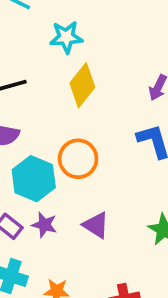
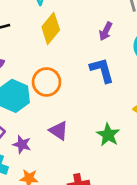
purple star: (44, 225) -> (22, 144), moved

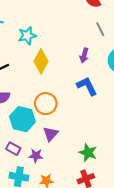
purple triangle: (59, 131) -> (51, 134), moved, turned 49
green star: (108, 135) -> (88, 153), moved

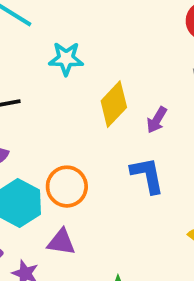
yellow diamond: (41, 61) -> (114, 104), moved
purple triangle: (51, 134) -> (61, 242), turned 42

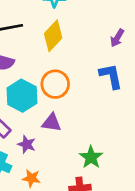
yellow diamond: (114, 104) -> (53, 36), moved

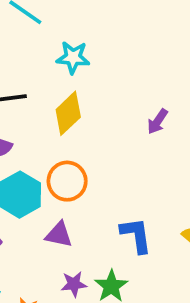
blue L-shape: (111, 76) -> (136, 235), moved
purple star: (27, 144) -> (74, 284), moved, turned -30

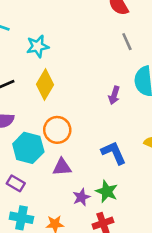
purple arrow: (158, 121) -> (114, 95), moved

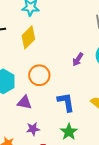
orange circle: (57, 130) -> (39, 75), moved
green star: (107, 191) -> (69, 132), moved

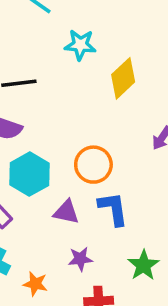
yellow diamond: (28, 37) -> (123, 78), moved
blue L-shape: (66, 102) -> (113, 209), moved

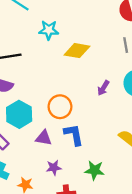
yellow diamond: (123, 78) -> (77, 51), turned 55
green star: (143, 265) -> (95, 170), turned -30

